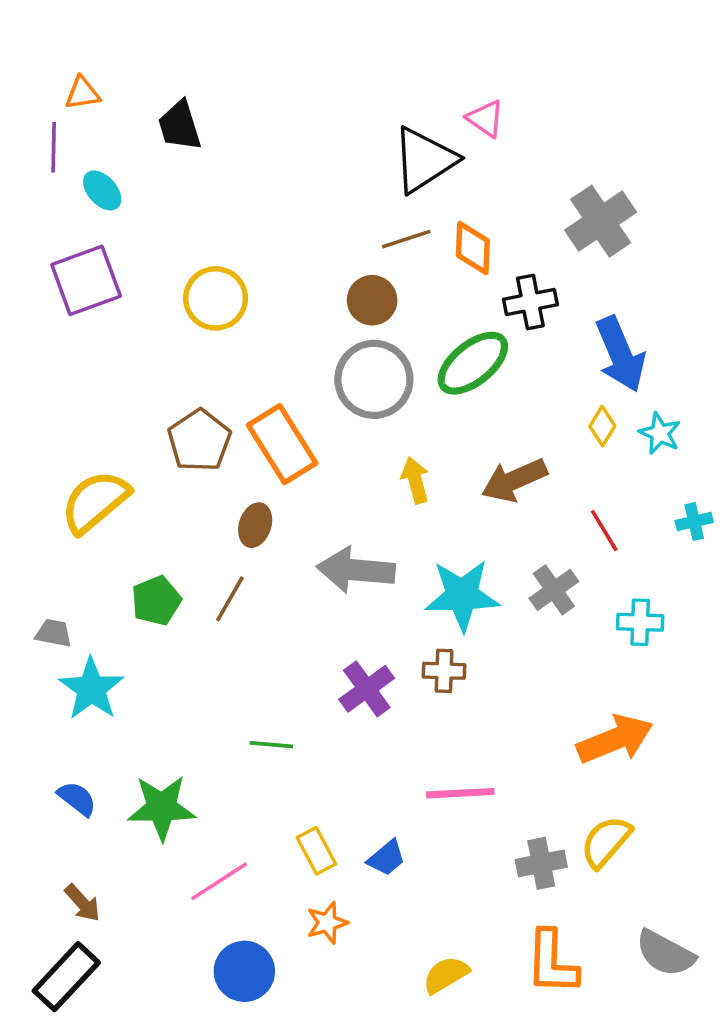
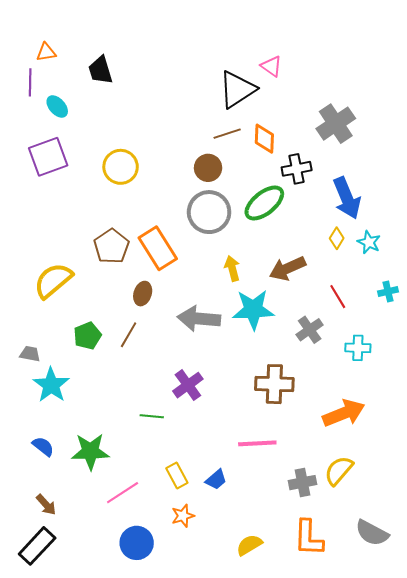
cyan star: (462, 595) -> (253, 310), moved
brown cross: (444, 671) -> (274, 384), moved, size x1.6
purple cross: (367, 689) -> (188, 385), moved

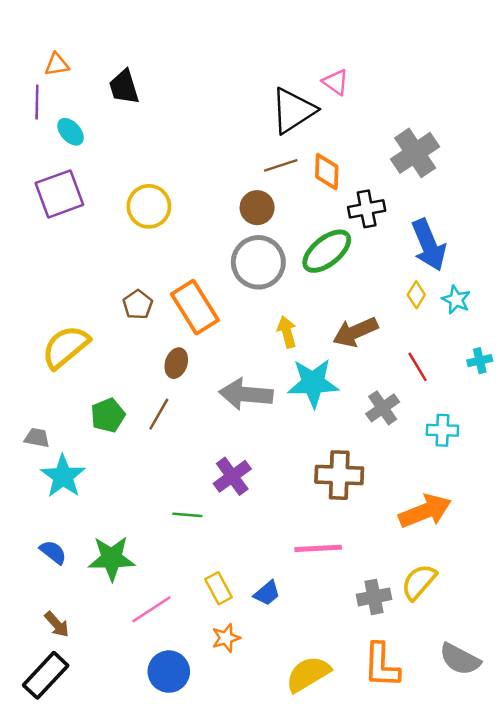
brown pentagon: (111, 246) -> (138, 305), size x0.7
yellow semicircle: (249, 545) -> (308, 674), size x1.4

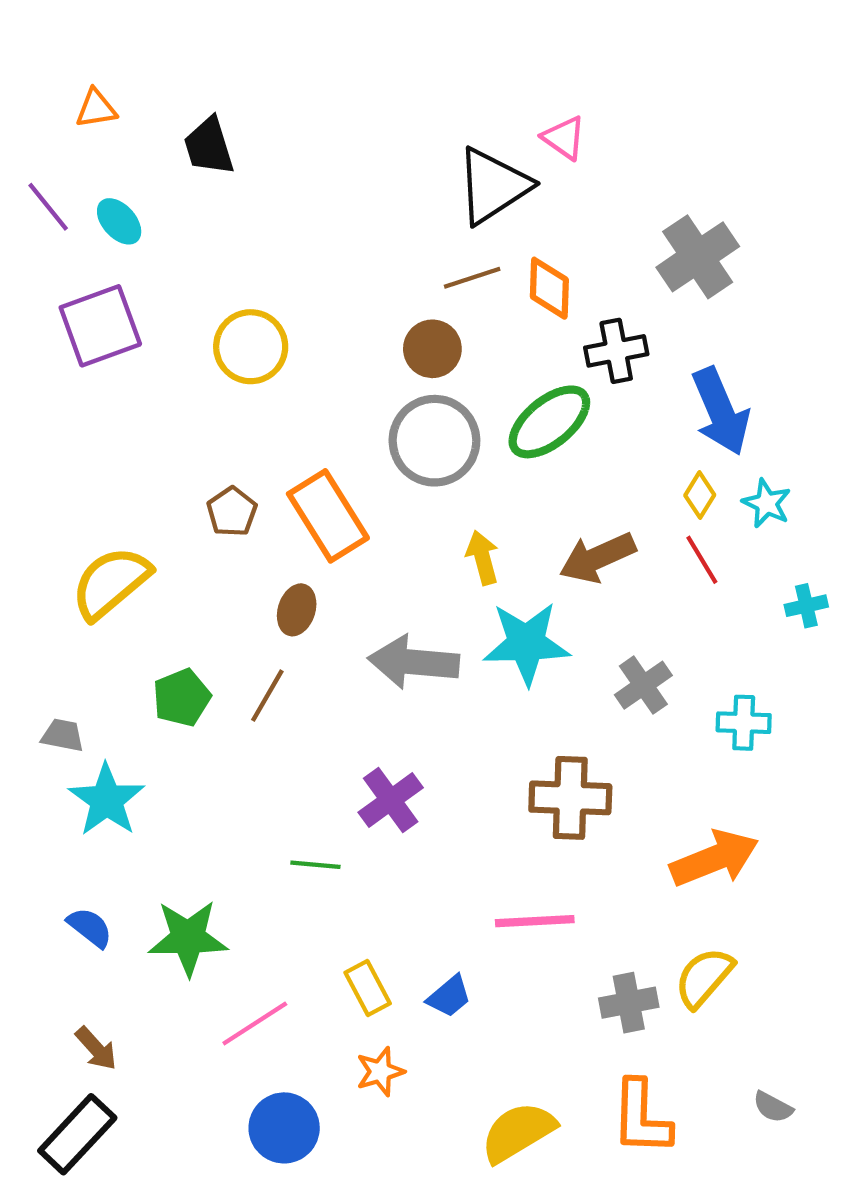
purple line: (37, 102) -> (48, 207), moved, turned -40
red line: (418, 367) -> (702, 560), moved
gray semicircle: (460, 659) -> (773, 1107), size x0.6

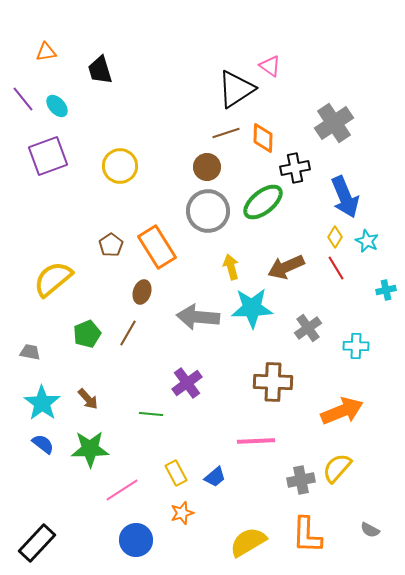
cyan star: (107, 800) -> (42, 403), moved
brown arrow: (96, 1049) -> (88, 399), moved

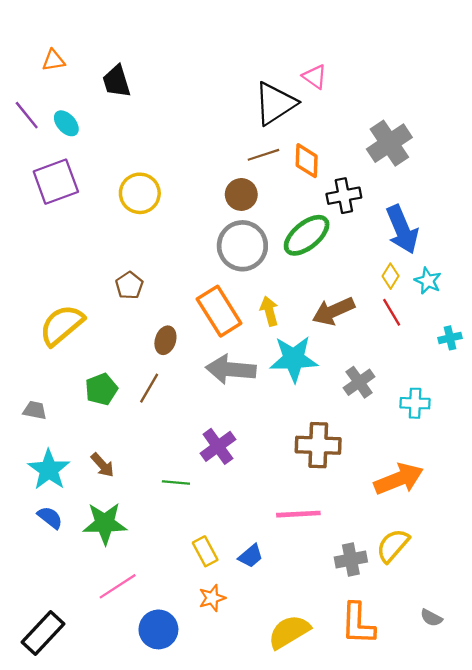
orange rectangle: (157, 247) -> (219, 311), moved
pink line: (122, 490) -> (118, 586), moved

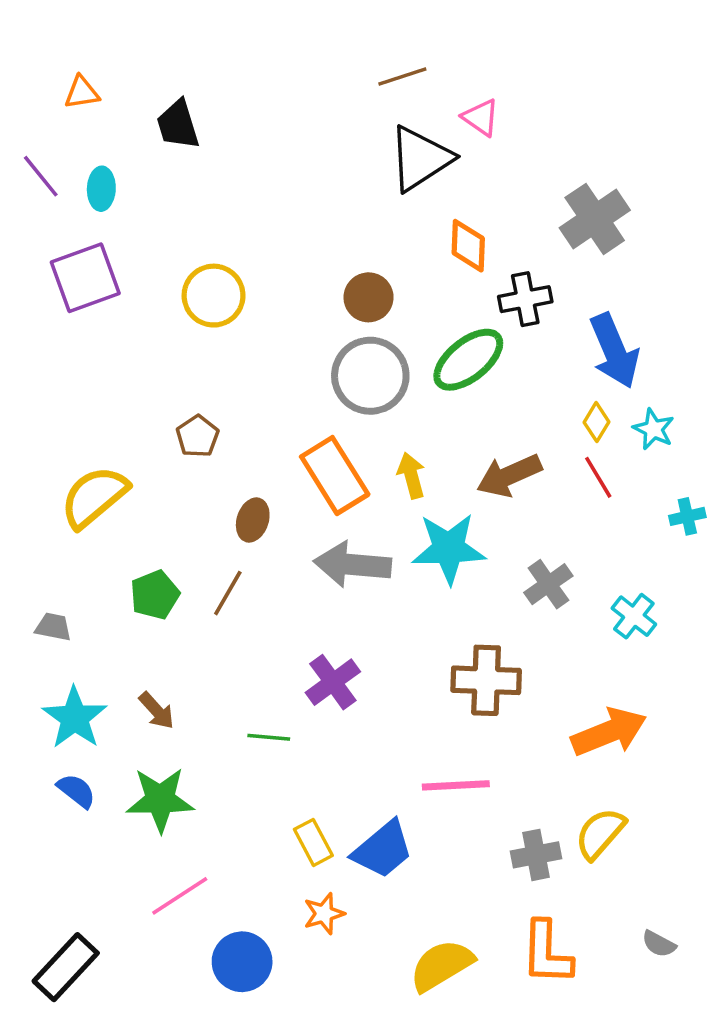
cyan ellipse: (66, 123) -> (101, 189), turned 44
brown line: (263, 155) -> (402, 76), moved
cyan cross: (415, 403) -> (634, 616), turned 36
blue trapezoid: (251, 556) -> (383, 850), size x1.6

